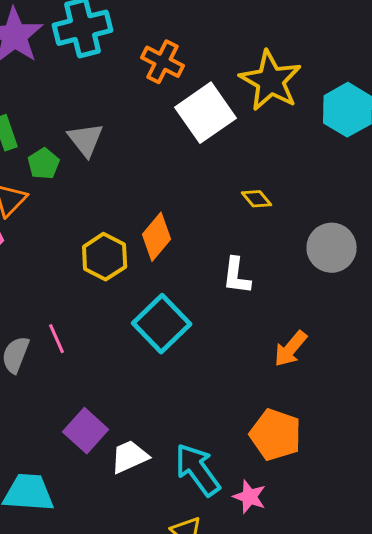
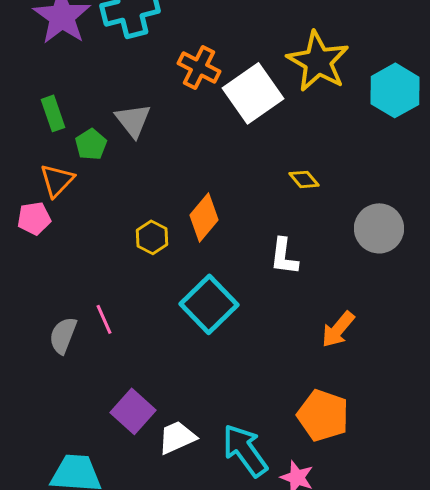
orange cross: (163, 62) -> (199, 67), moved
yellow hexagon: (105, 257) -> (152, 237), size x0.7

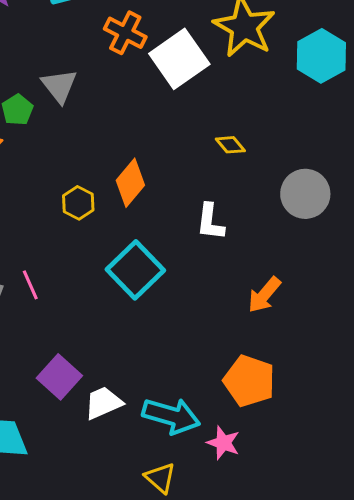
cyan arrow: (245, 450) -> (171, 416), turned 142

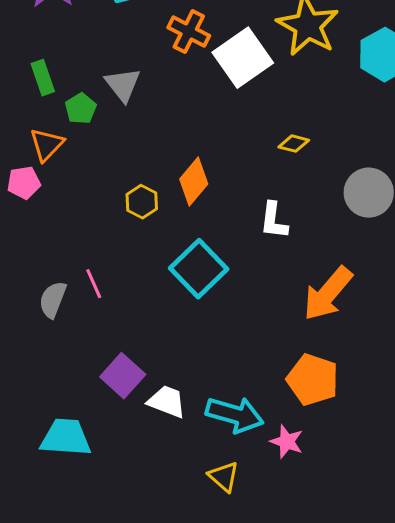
yellow diamond: (230, 145) -> (294, 144), turned -36
orange arrow: (264, 295) -> (328, 294), size x1.5
white trapezoid: (103, 403) -> (167, 402), turned 45

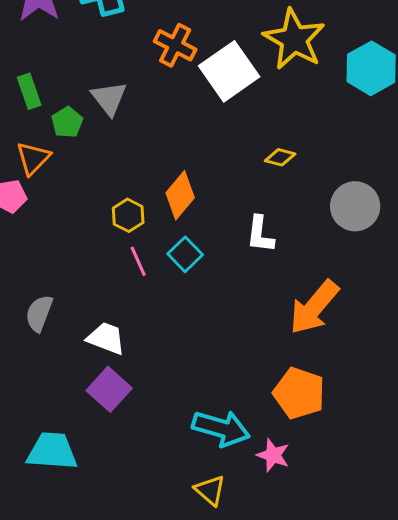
cyan square: (199, 269) -> (185, 254), moved, size x0.6
pink line: (94, 284) -> (138, 261), moved
white trapezoid: (167, 402) -> (106, 338), moved

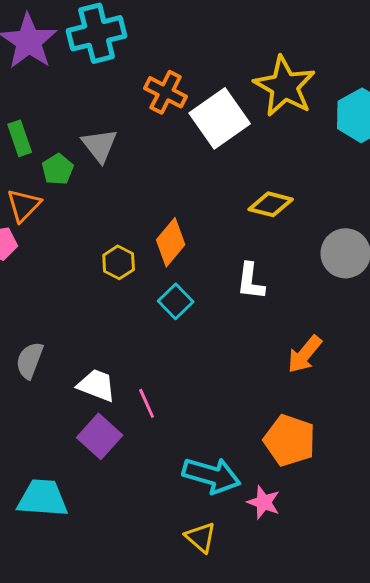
yellow diamond: (280, 157) -> (271, 204), size x1.4
pink line: (138, 261) -> (147, 403), moved
orange arrow: (314, 307) -> (305, 354), size x0.7

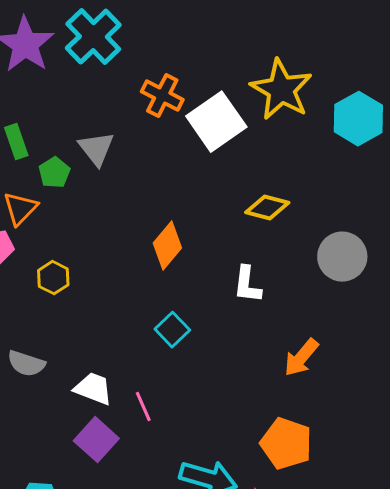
cyan cross: (97, 33) -> (93, 37), turned -30
yellow hexagon: (119, 262) -> (53, 278), moved
cyan square: (176, 301) -> (172, 330), moved
gray semicircle: (30, 360) -> (26, 364), turned -93

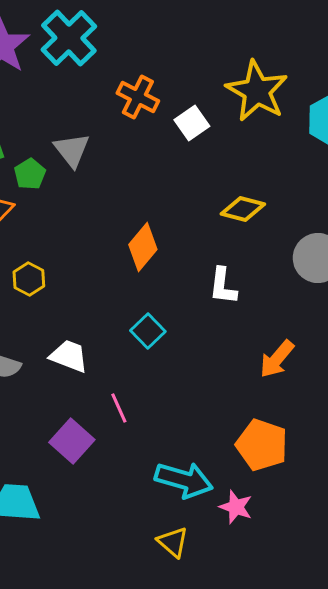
white square: (216, 122) -> (192, 123), size x0.6
white trapezoid: (93, 389) -> (69, 356), moved

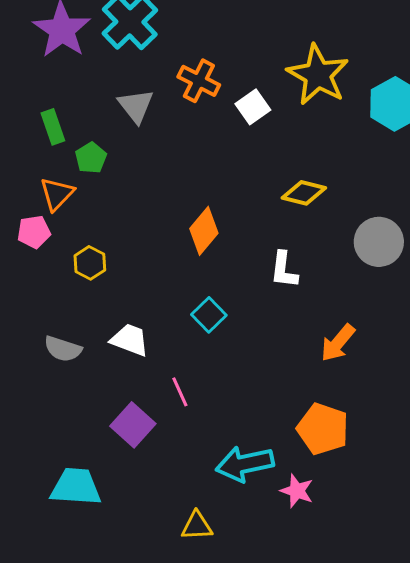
gray triangle: (72, 150) -> (136, 106), moved
cyan arrow: (184, 480) -> (245, 464), turned 152
yellow triangle: (173, 542) -> (197, 526), moved, turned -44

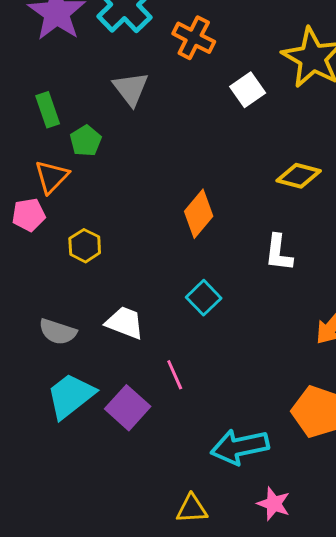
orange cross: (199, 81) -> (194, 38), moved
cyan trapezoid: (76, 487) -> (71, 396), moved, turned -42
pink star: (297, 491) -> (274, 504), moved

